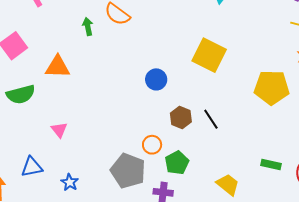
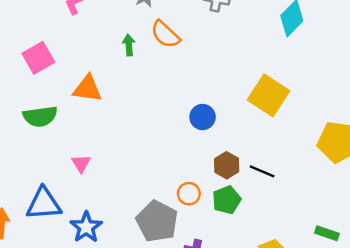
black line: (211, 119) -> (262, 171), turned -40
green pentagon: (177, 163) -> (227, 200), moved
blue triangle: (32, 167) -> (44, 204), size x1.4
blue star: (70, 182) -> (86, 227), size x1.5

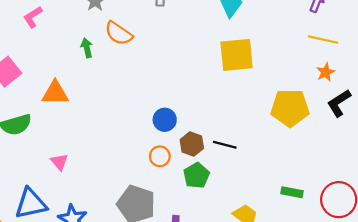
yellow square: (269, 95) -> (237, 55), moved, turned -30
blue circle: (203, 117) -> (165, 120), moved
orange circle: (189, 194) -> (160, 156), moved

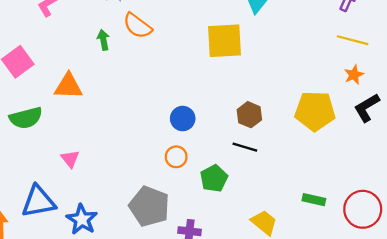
yellow square: (237, 55) -> (225, 41), moved
brown hexagon: (192, 144) -> (249, 115), moved

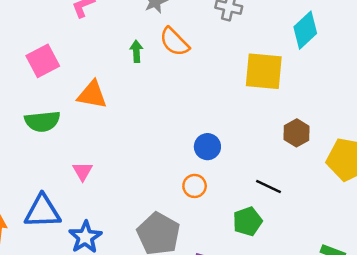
brown hexagon: (249, 115) -> (297, 133), moved
green pentagon: (214, 178) -> (247, 221), moved

